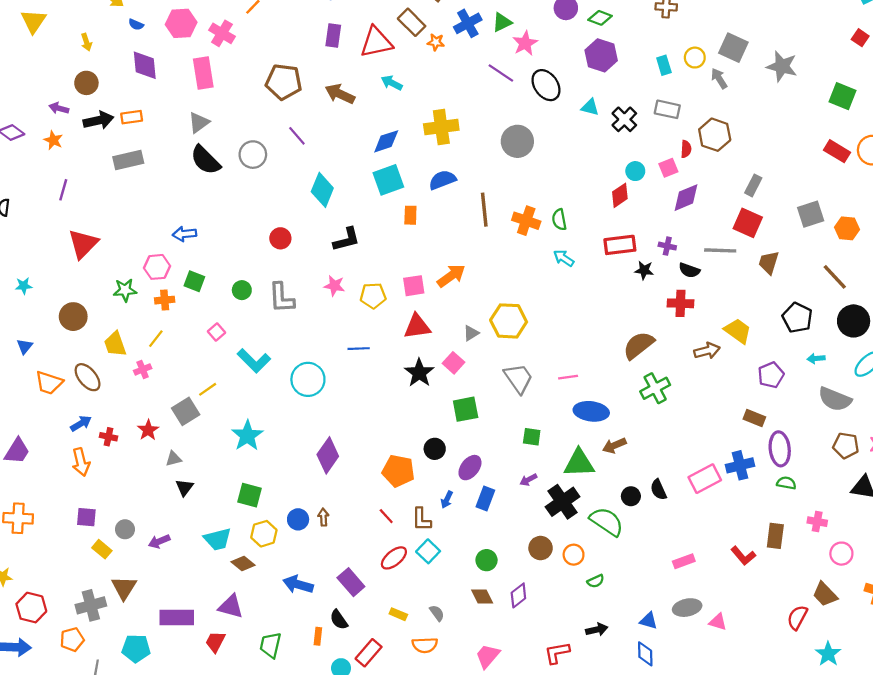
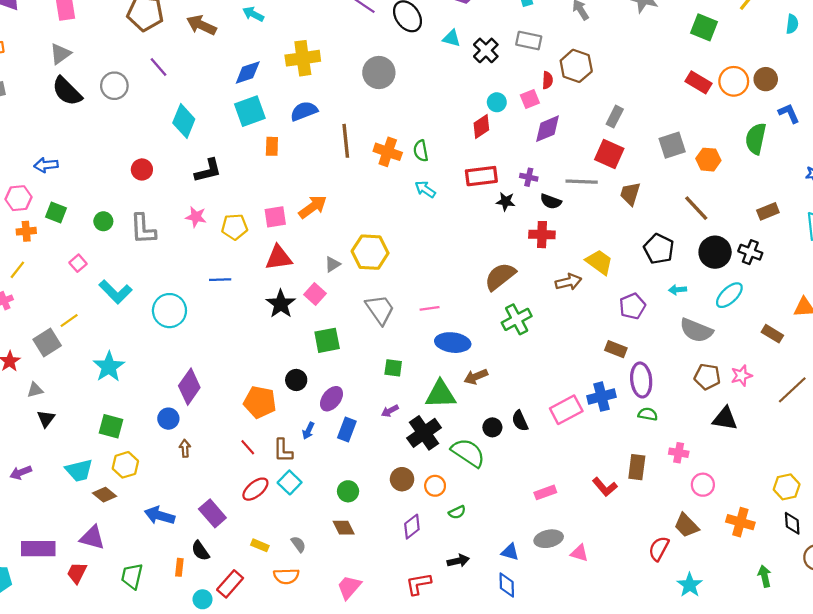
blue circle: (298, 519) -> (168, 419), moved
purple diamond: (518, 595) -> (412, 527), moved

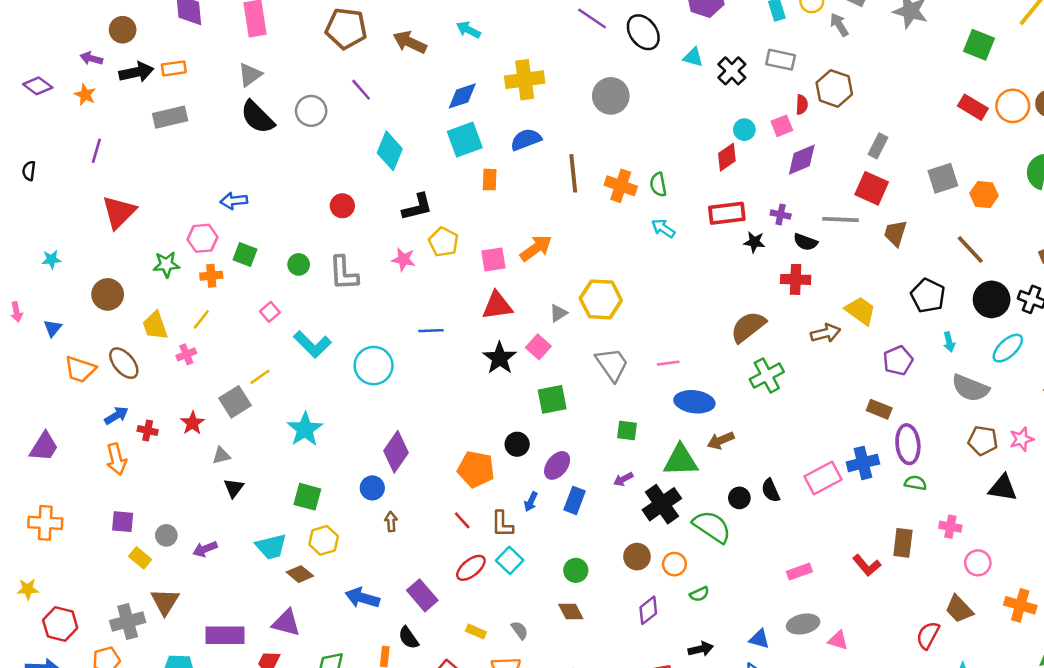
yellow pentagon: (234, 227) -> (443, 242), moved, turned 30
cyan arrow: (678, 290) -> (949, 342), turned -98

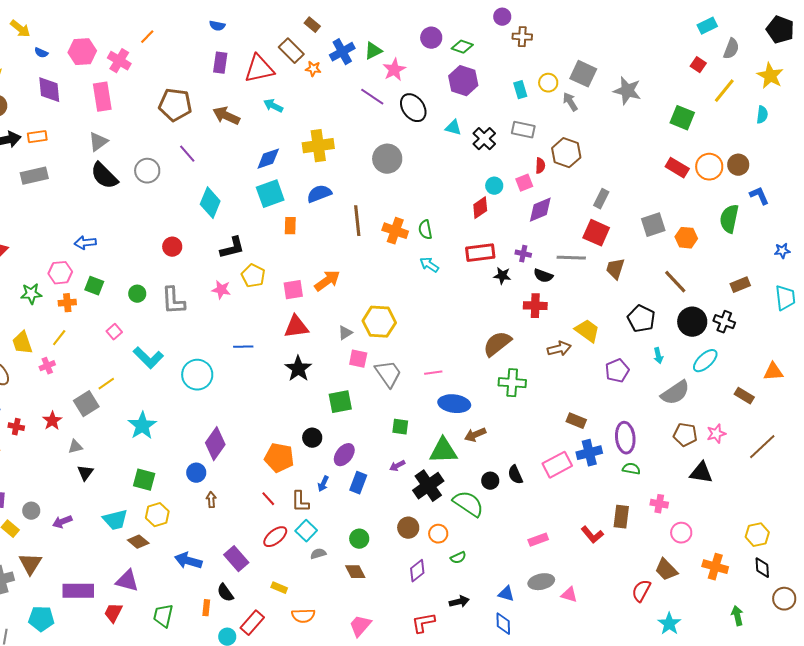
pink square: (538, 347) -> (358, 359), moved, turned -30
green cross: (767, 376) -> (512, 383), turned 32
gray semicircle: (970, 388) -> (675, 393), turned -56
brown rectangle: (879, 409) -> (576, 421), moved
gray semicircle: (520, 630) -> (318, 554), moved, turned -70

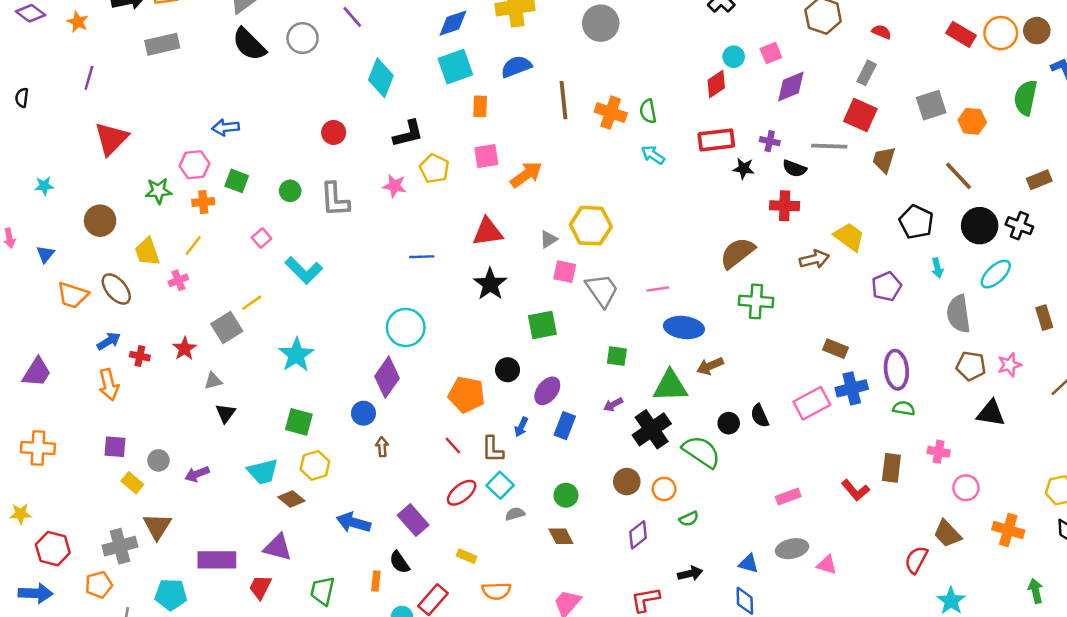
red semicircle: (540, 166) -> (881, 32), moved, turned -70
pink square: (293, 290) -> (486, 156), moved
cyan circle: (197, 375) -> (406, 327), moved
gray semicircle: (675, 393) -> (959, 314), turned 116
brown rectangle: (744, 396) -> (1044, 318), turned 42

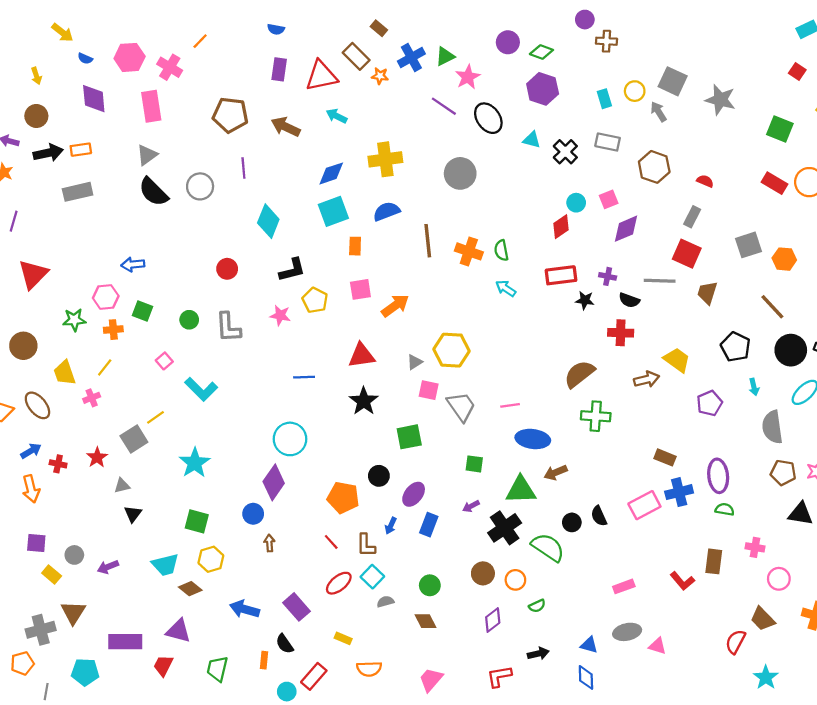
purple line: (352, 17) -> (243, 168), turned 36

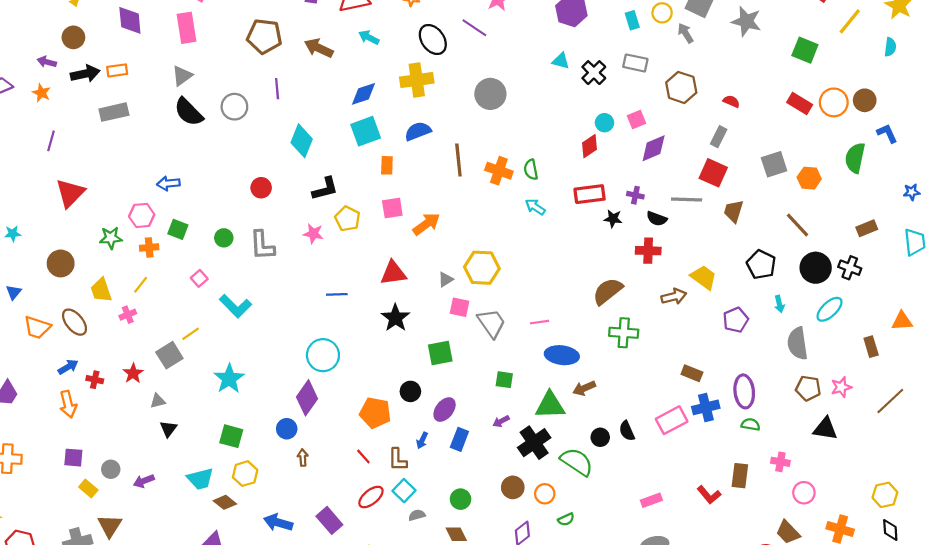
black ellipse: (488, 118) -> (433, 40), moved

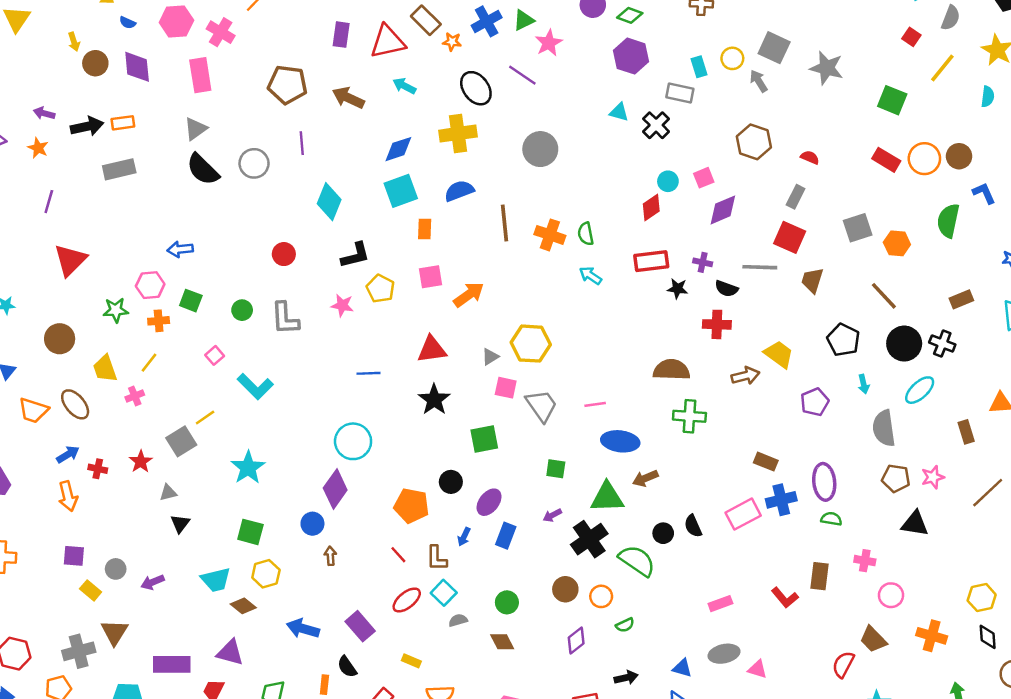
brown circle: (73, 37) -> (95, 63), moved
gray rectangle: (635, 63) -> (680, 93), moved
brown semicircle: (608, 291) -> (672, 370), turned 40

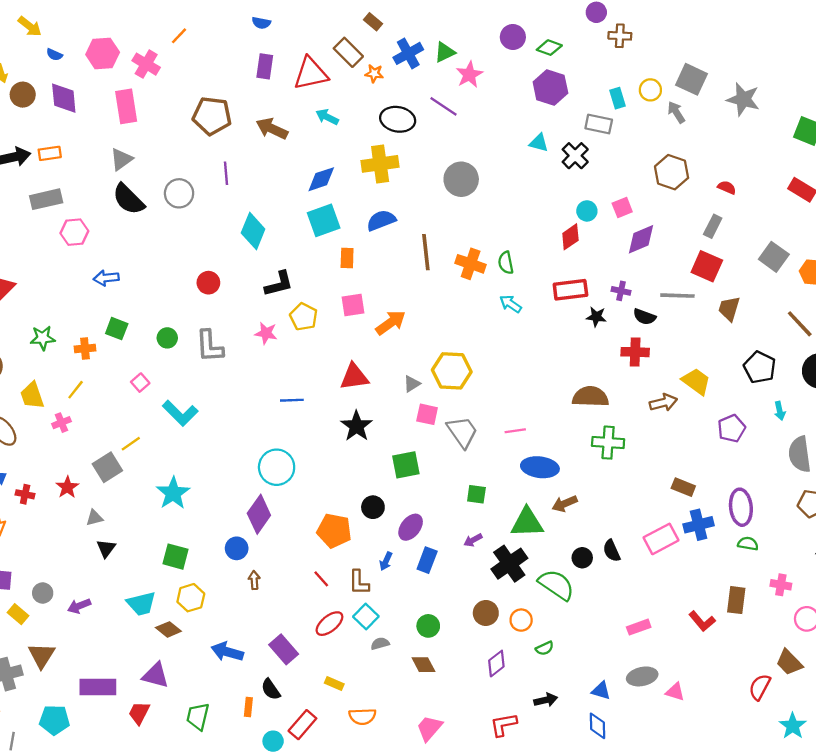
black ellipse: (476, 88) -> (398, 119), turned -44
gray square: (858, 228) -> (774, 257), turned -36
pink hexagon: (150, 285) -> (74, 232), moved

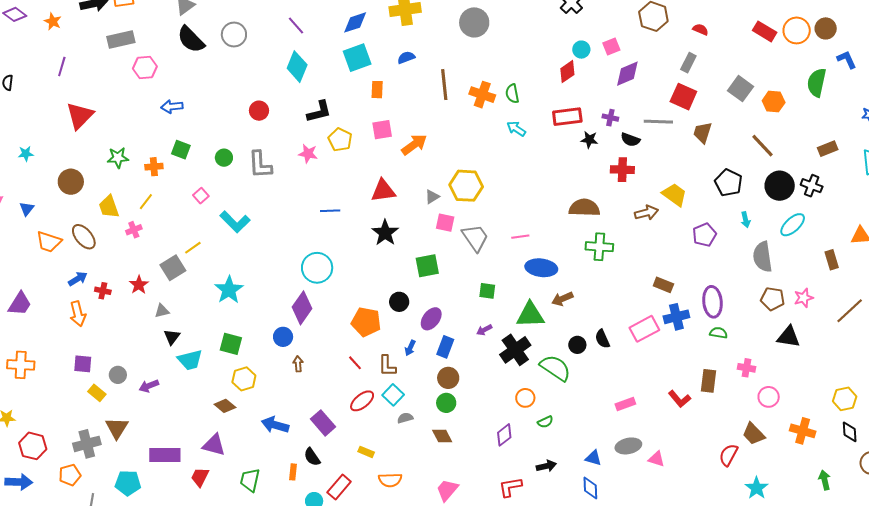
purple line: (226, 173) -> (296, 25), moved, turned -36
blue semicircle: (381, 220) -> (406, 58), size x0.7
cyan trapezoid: (141, 604) -> (190, 360), moved
brown circle: (486, 613) -> (448, 378), moved

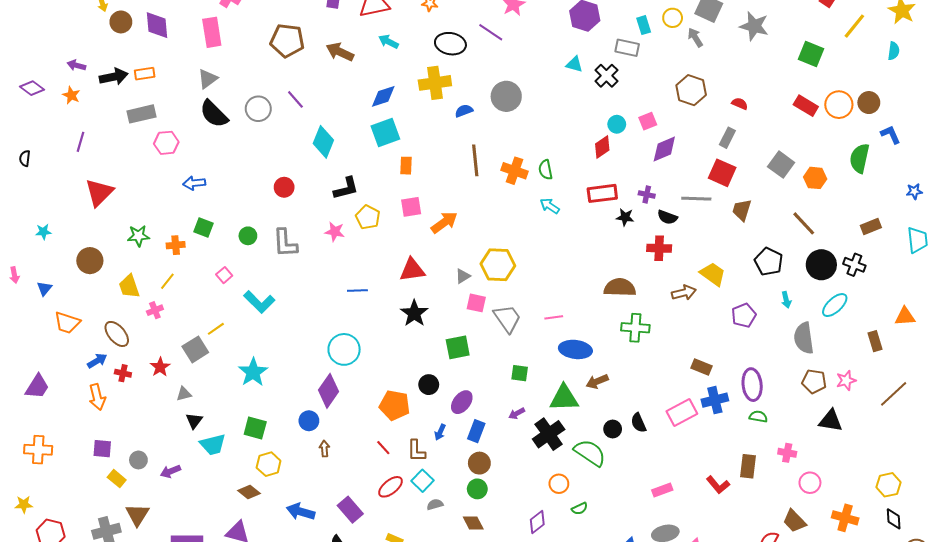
purple line: (296, 25) -> (295, 99), moved
blue semicircle: (406, 58) -> (464, 111), moved
brown ellipse: (84, 237) -> (117, 334), moved

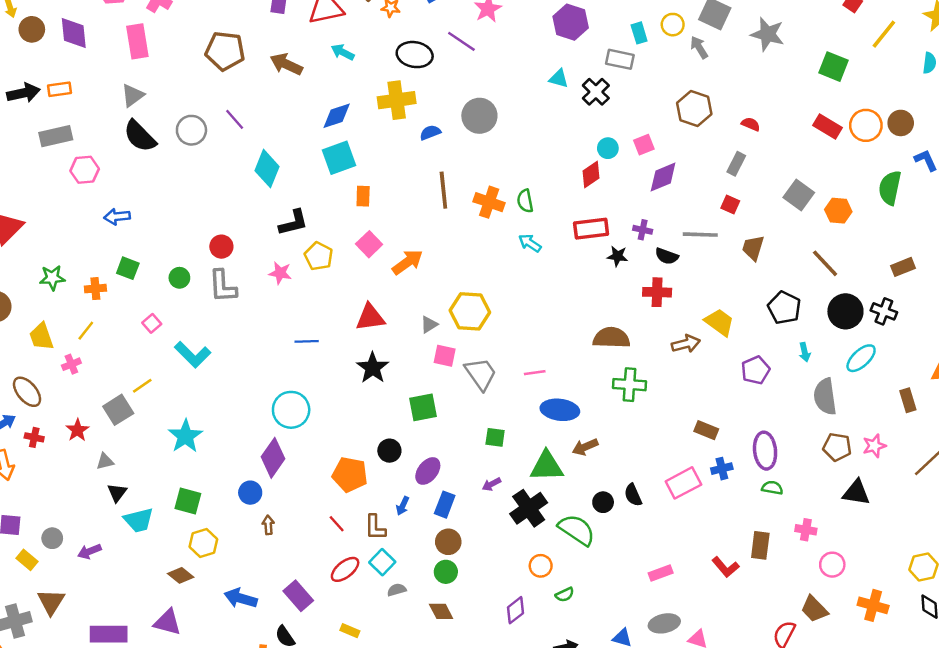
red square: (722, 173) -> (730, 205), size x0.6
red circle: (284, 187) -> (221, 247), moved
pink square: (411, 207) -> (369, 244), turned -35
blue cross: (715, 400) -> (722, 469), size x0.7

